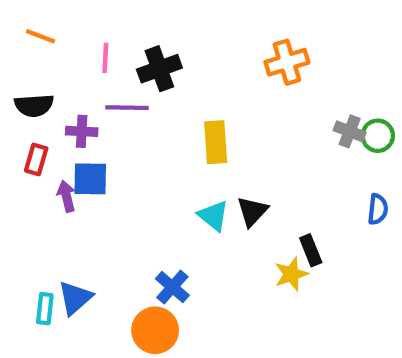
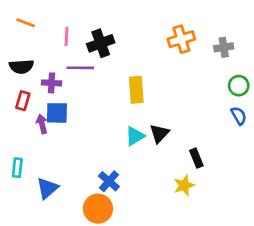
gray cross: (350, 131) -> (224, 47), moved, turned -30
blue semicircle: (378, 209) -> (239, 116), moved, turned -36
cyan triangle: (213, 216) -> (135, 136), turned 50
yellow star: (291, 274) -> (184, 185), moved
cyan rectangle: (45, 309) -> (17, 168), moved

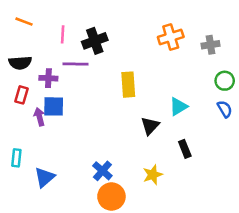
cyan triangle: (135, 136) -> (178, 106), moved
yellow star: (184, 185) -> (153, 175), moved
orange circle: (98, 209) -> (111, 197), moved

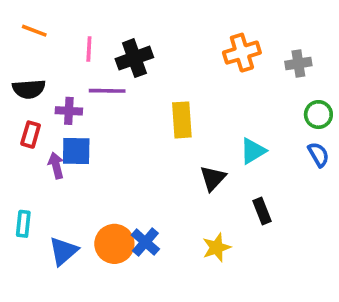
orange circle: (111, 197) -> (114, 244), moved

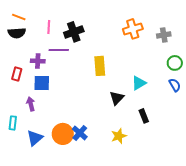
black semicircle: (29, 89) -> (17, 33), moved
purple arrow: (56, 166) -> (31, 104), moved

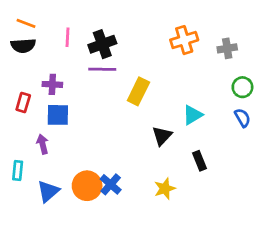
purple line: (59, 50) -> (102, 69), moved
yellow rectangle: (100, 66) -> (138, 91), turned 30

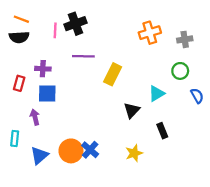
black cross: (102, 44) -> (75, 24), moved
green circle: (242, 87) -> (180, 71), moved

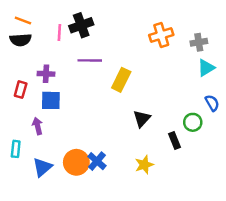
green circle: (180, 71) -> (193, 122), moved
cyan triangle: (157, 93) -> (206, 68), moved

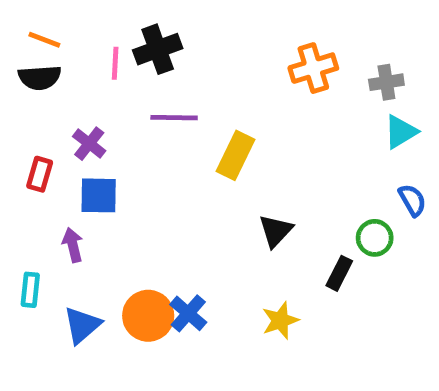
purple cross: (46, 74) -> (89, 144), turned 35
black rectangle: (175, 140) -> (339, 273), turned 49

